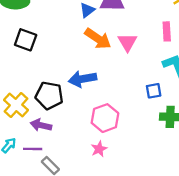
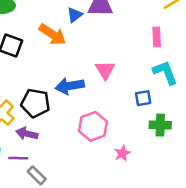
orange arrow: (98, 39) -> (53, 34), moved
pink triangle: (128, 42) -> (105, 70), moved
pink star: (99, 149) -> (122, 153), moved

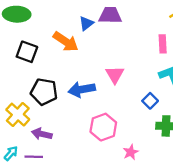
blue square: (143, 98) -> (150, 101), turned -35
black pentagon: (35, 103) -> (44, 92), moved

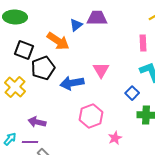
black pentagon: (44, 92) -> (43, 68), moved, turned -30
yellow cross: (18, 115) -> (15, 87), moved

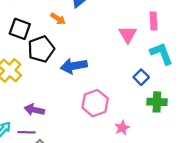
orange arrow: (58, 41) -> (58, 19), size x0.6
pink triangle: (101, 70) -> (128, 34), moved

